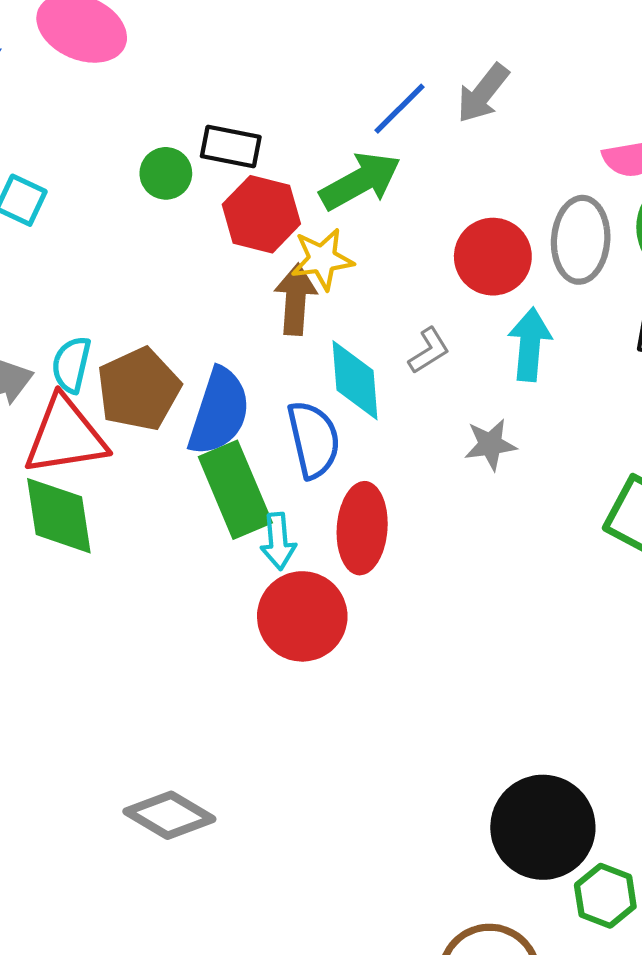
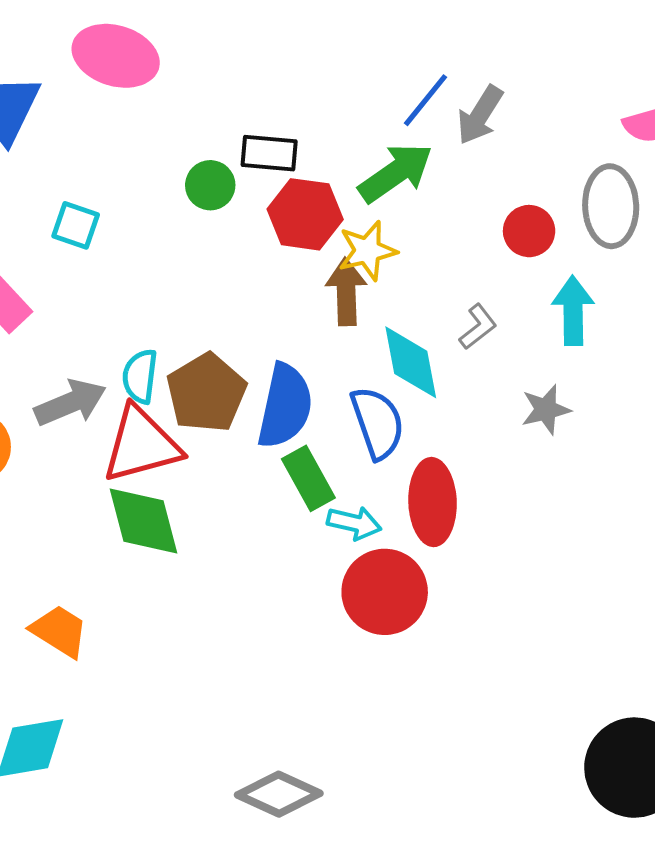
gray arrow: (483, 93) -> (480, 115), moved
red circle: (493, 257) -> (529, 231), size x0.7
green rectangle: (235, 490) -> (308, 478), size x0.7
cyan arrow: (278, 541) -> (354, 523), turned -66

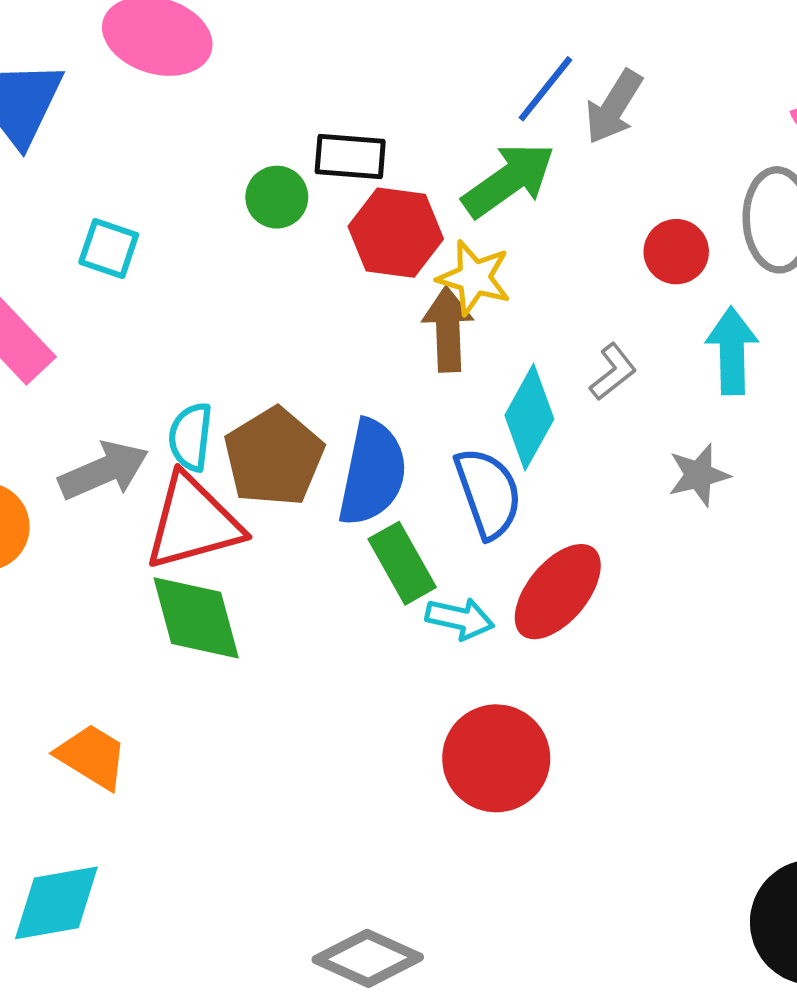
yellow star: (367, 251) -> (474, 278), turned 30
cyan diamond: (411, 362) -> (529, 417), turned 40
red ellipse: (433, 502) -> (558, 592), turned 42
red circle: (385, 592) -> (496, 758), moved

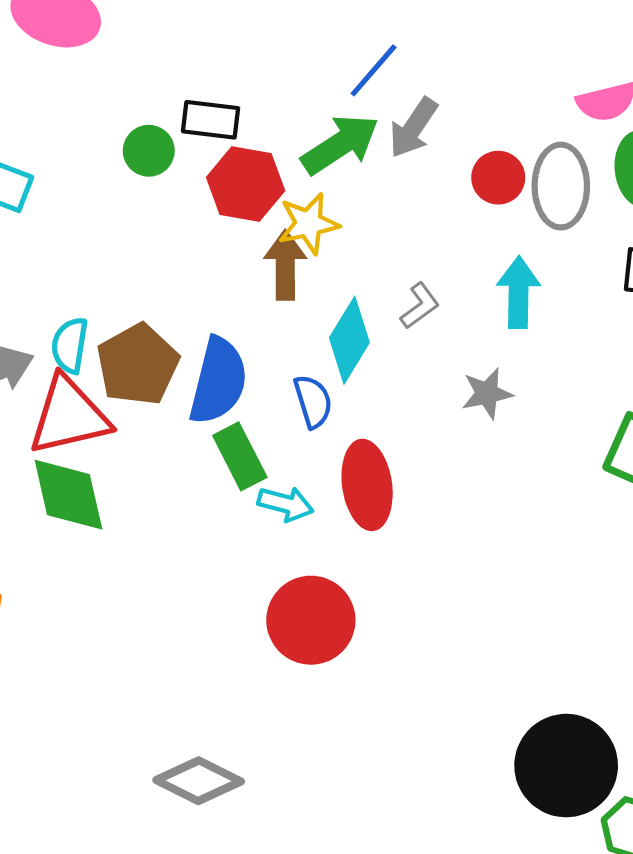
gray arrow: (614, 107) -> (413, 128), moved
red circle: (676, 252) -> (498, 178), moved
yellow star: (474, 278) -> (309, 224), turned -30
blue semicircle: (488, 493) -> (313, 401), size x0.7
red ellipse: (558, 592) -> (367, 485), turned -50

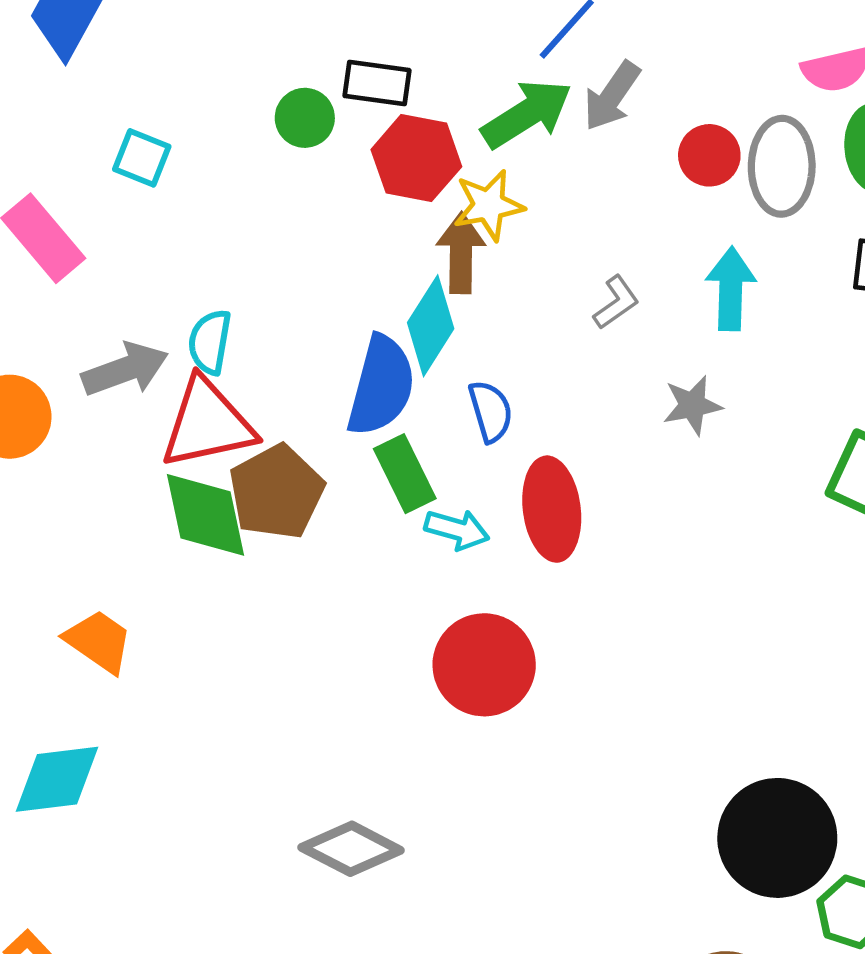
cyan diamond: (349, 340) -> (431, 326), moved
brown pentagon: (138, 365) -> (276, 492), moved

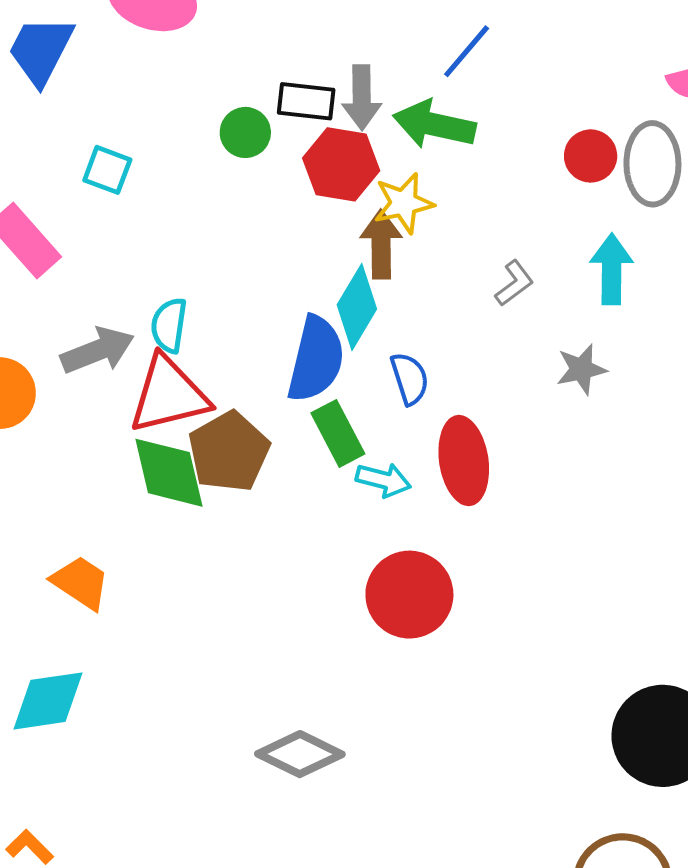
gray arrow: (612, 96) -> (362, 97), moved, turned -34
green arrow: (527, 114) -> (434, 125), turned -134

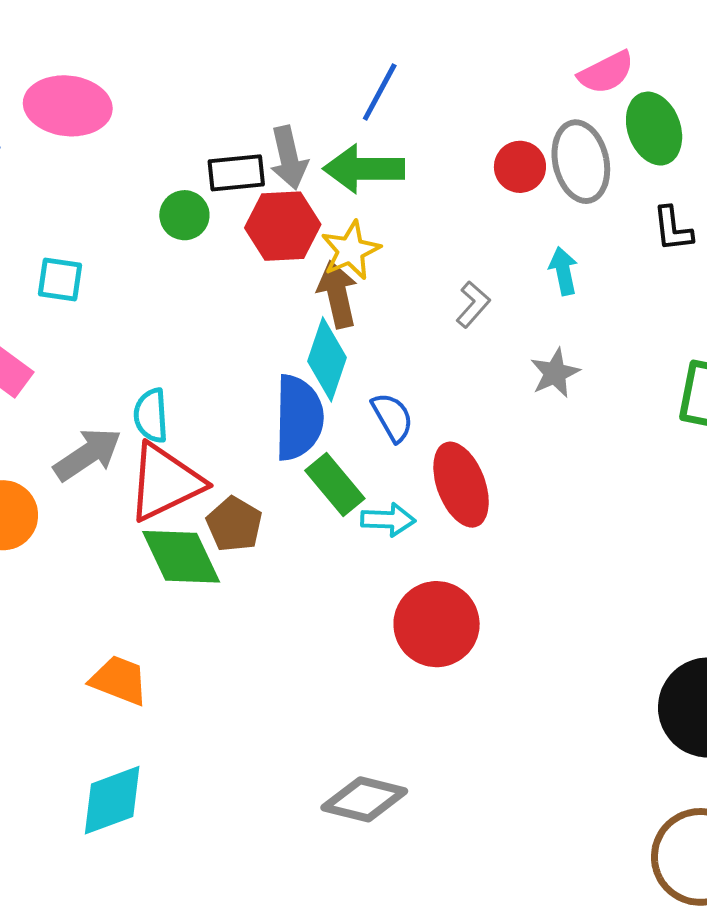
cyan arrow: (612, 269) -> (563, 271), size x0.7
brown pentagon: (229, 452) -> (234, 524), size x0.7

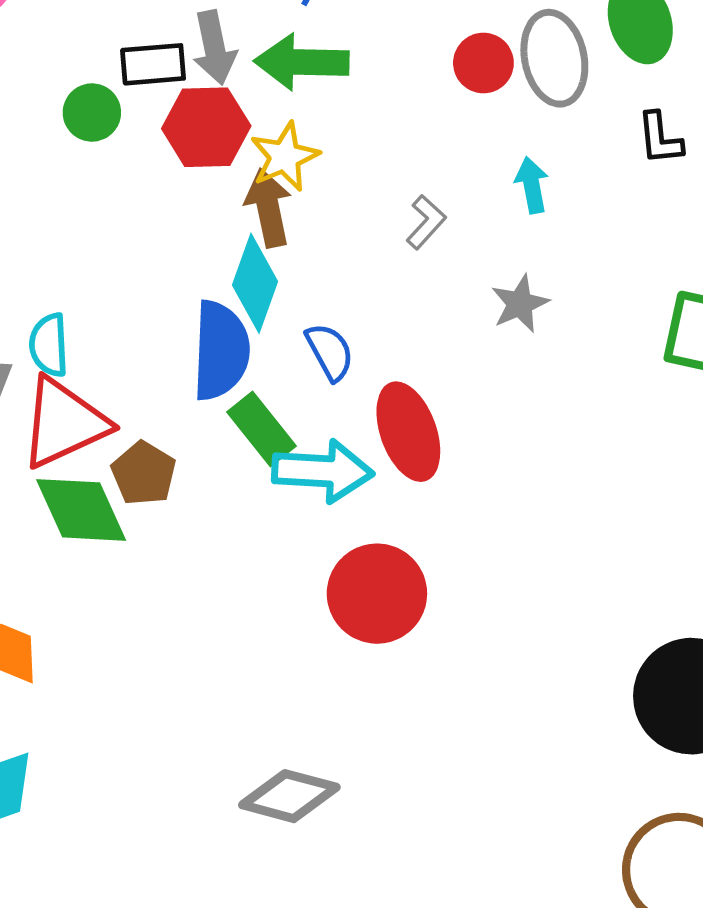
cyan arrow: (388, 520) -> (323, 471), size x1.6

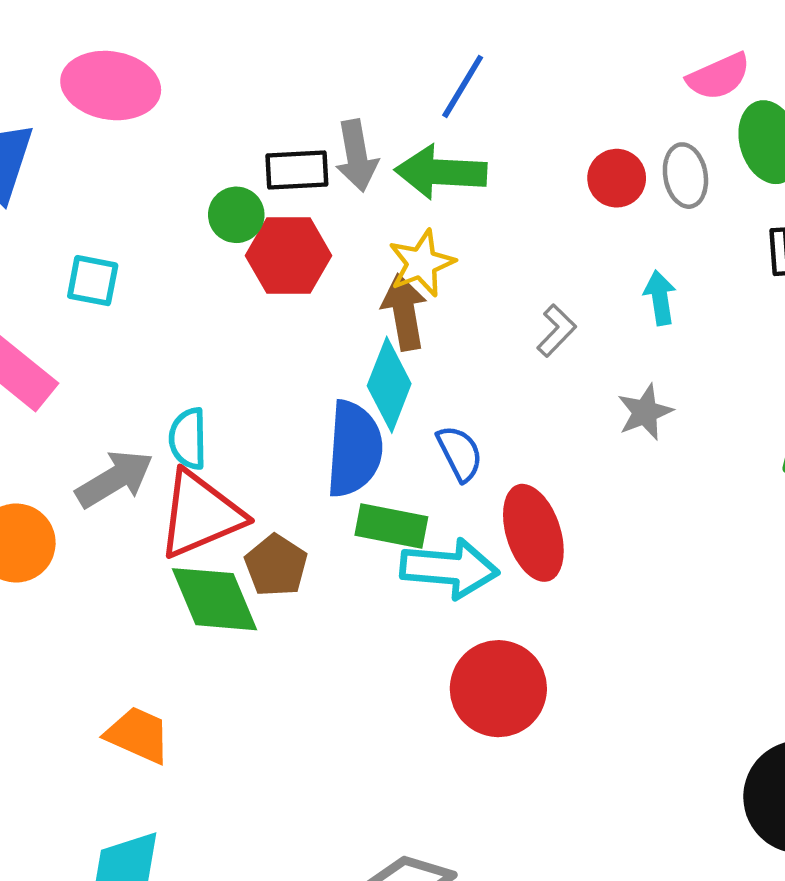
gray ellipse: (554, 58) -> (685, 176), size x0.7
red hexagon: (206, 127) -> (288, 256), moved
green rectangle: (262, 429) -> (391, 526), turned -42

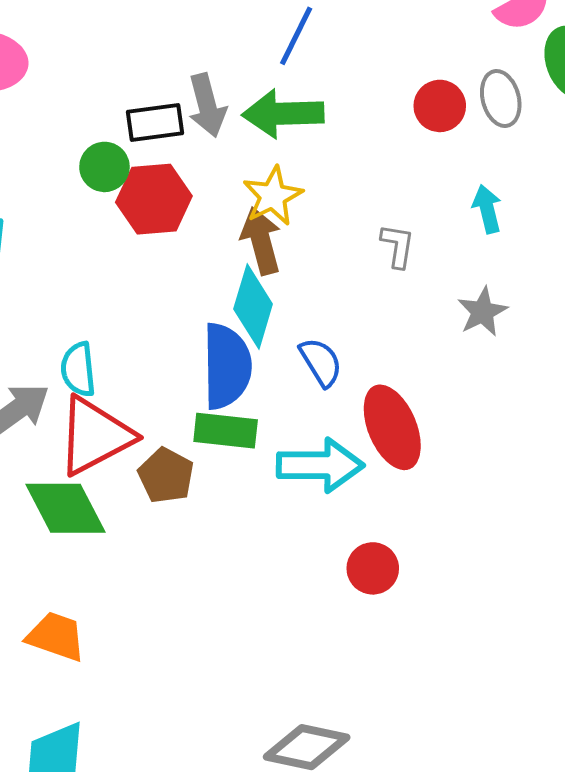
gray L-shape: (556, 331) -> (398, 246), turned -30
green rectangle: (391, 526) -> (226, 431), moved
green diamond: (214, 599) -> (66, 508), moved
red circle: (498, 689) -> (373, 568), size x0.6

